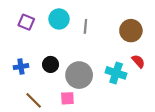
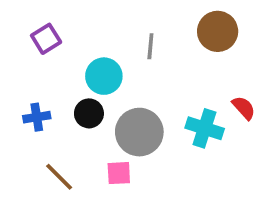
cyan circle: (59, 19) -> (104, 76), moved
purple square: (26, 22) -> (46, 39), turned 35
brown circle: (131, 31) -> (218, 31), moved

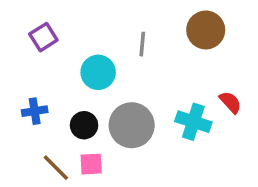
black circle: (89, 113) -> (84, 125), moved
pink square: (119, 173) -> (91, 164), moved

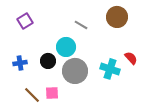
gray line: (142, 44) -> (81, 25), turned -64
cyan circle: (98, 72) -> (66, 47), moved
black circle: (84, 125) -> (48, 61), moved

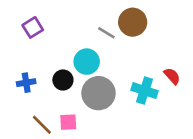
brown circle: (117, 17) -> (133, 22), moved

